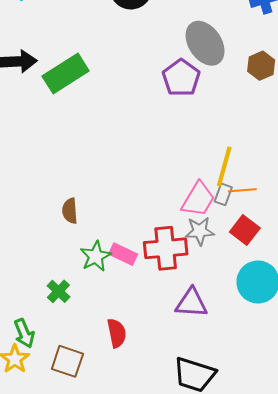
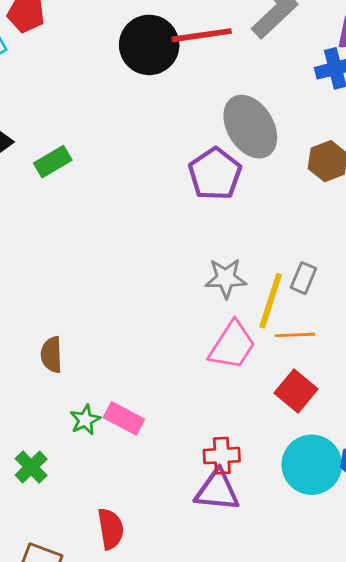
green rectangle: (66, 74) -> (53, 162), size x0.6
gray rectangle: (223, 194) -> (303, 278), moved
gray star: (200, 231) -> (226, 278), moved
red cross: (166, 248) -> (222, 456), moved, size x0.6
green star: (96, 256) -> (85, 420), size x0.7

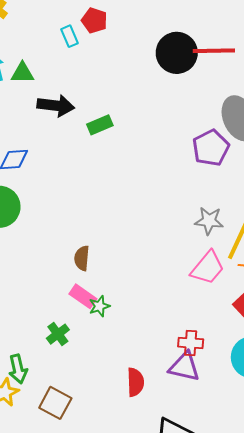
pink rectangle: (124, 418) -> (83, 296), moved
red semicircle: (111, 529) -> (135, 382), moved

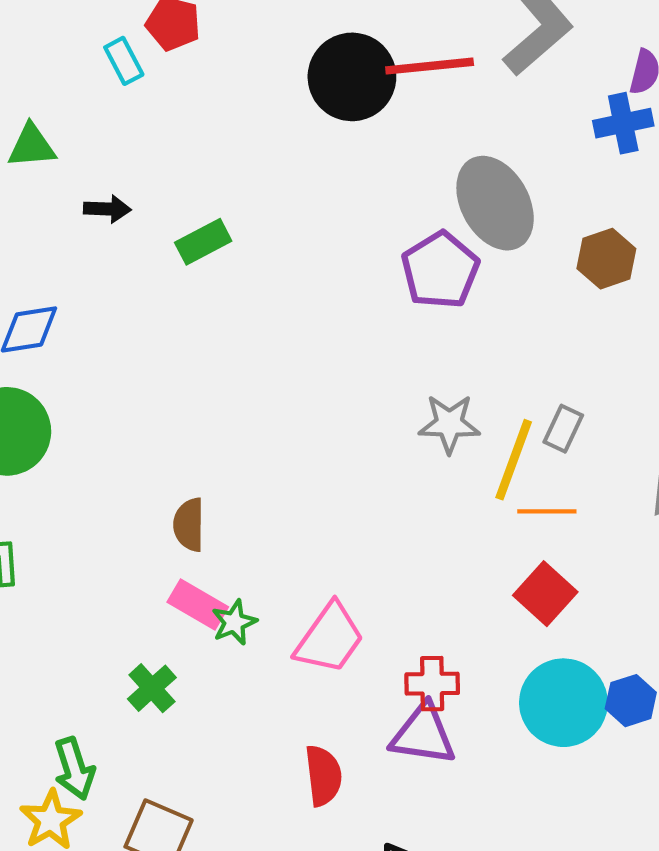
black arrow: (56, 106) -> (107, 209), size x0.6
pink trapezoid: (208, 268) -> (330, 638), moved

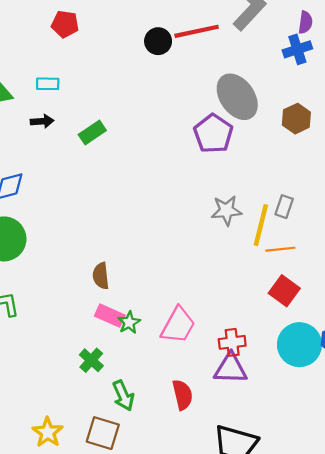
cyan rectangle: (124, 61) -> (48, 84), moved, turned -55
black circle: (352, 77) -> (158, 41), size x0.6
green arrow: (74, 769) -> (123, 396), moved

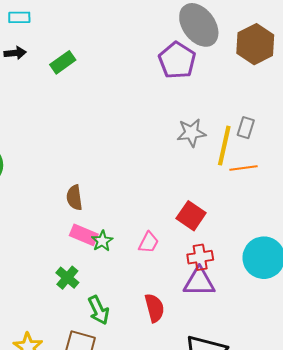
brown hexagon: (296, 119) -> (255, 44), size x1.4
red square: (284, 291) -> (191, 216), moved
pink trapezoid: (178, 325) -> (149, 242), size x0.6

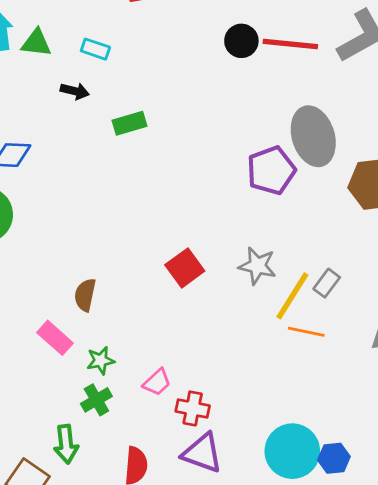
red square: (191, 216) -> (185, 268), moved
pink rectangle: (84, 235) -> (55, 338), moved
red cross: (200, 257) -> (193, 408), moved
green cross: (67, 278) -> (96, 400), moved

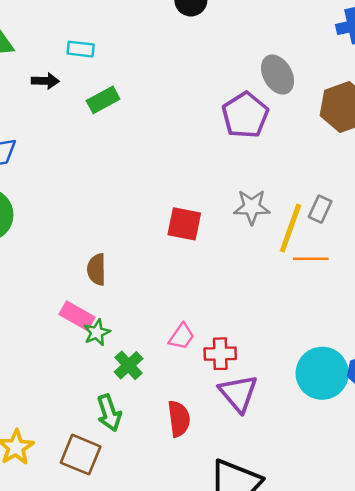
cyan rectangle: (95, 49) -> (81, 49), moved
gray ellipse: (313, 136) -> (278, 75), size x0.7
red square: (185, 268) -> (184, 224), turned -30
green star: (101, 360) -> (97, 333), moved
purple triangle: (202, 453) -> (238, 393), turned 42

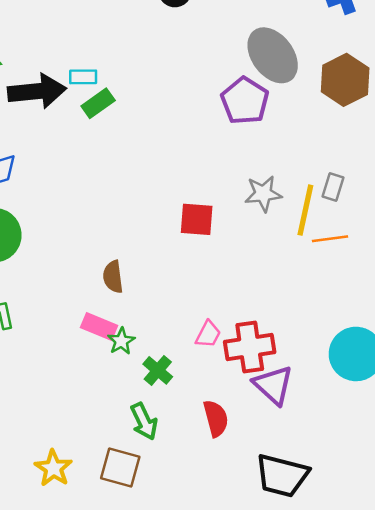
cyan rectangle: (81, 49) -> (83, 77), moved
gray ellipse: (278, 75) -> (273, 55), size x1.4
black arrow: (45, 81) -> (37, 91), size x2.0
red cross: (220, 354) -> (250, 347), size x1.5

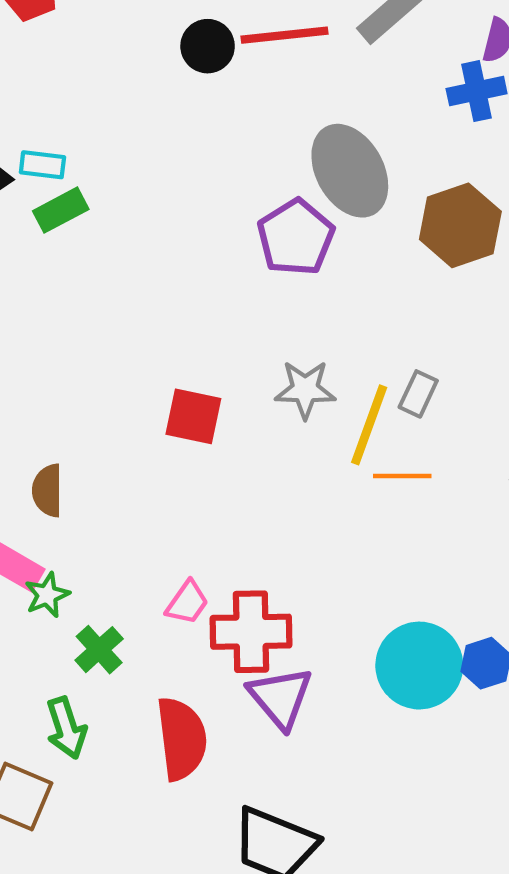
red semicircle: (216, 418) -> (182, 739), size x1.4

